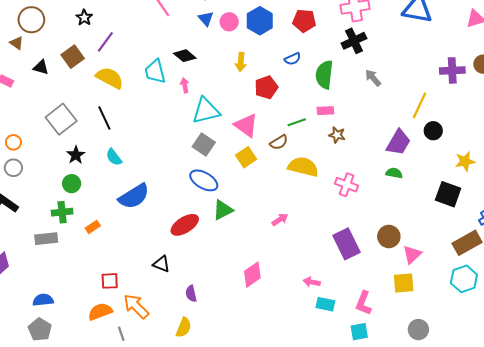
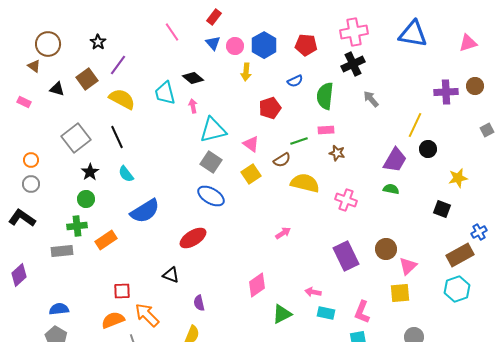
yellow arrow: (241, 62) -> (246, 72), moved
pink triangle: (246, 125) -> (251, 144), size x0.7
black square: (448, 194) -> (442, 209), size x0.7
green triangle: (223, 210) -> (282, 314), moved
orange rectangle: (93, 227) -> (106, 240), size x1.5

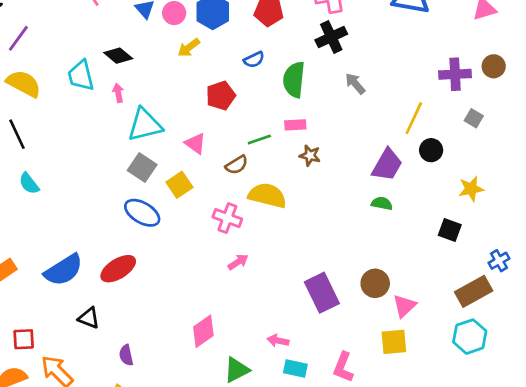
yellow arrow: (246, 72) -> (189, 48), turned 48
gray square: (487, 130) -> (474, 118), moved, turned -32
yellow square: (251, 174) -> (179, 185), moved
pink cross: (346, 200) -> (227, 218), moved
blue semicircle: (145, 211) -> (64, 270), moved

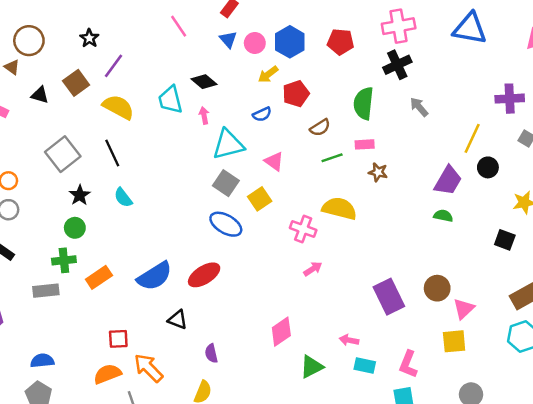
blue semicircle: (254, 60) -> (262, 114), moved
red pentagon: (221, 96) -> (296, 94), moved
brown semicircle: (237, 165) -> (320, 128), moved

